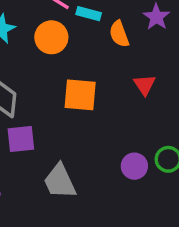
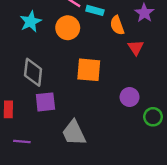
red triangle: (145, 85) -> (136, 48), moved
purple circle: (134, 166) -> (130, 97), moved

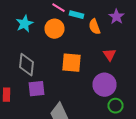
red triangle: (136, 48) -> (110, 55), moved
purple circle: (130, 97) -> (104, 85), size x1.5
green circle: (153, 117) -> (116, 106), moved

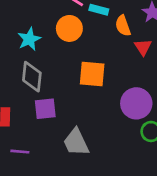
cyan star: (24, 24) -> (29, 39), moved
red triangle: (110, 55) -> (143, 47), moved

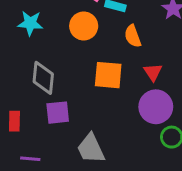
orange semicircle: (123, 26) -> (133, 36), moved
cyan star: (29, 39) -> (30, 23), moved, turned 30
red triangle: (143, 47) -> (153, 72), moved

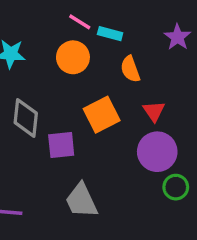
orange square: (108, 75) -> (102, 115), turned -32
purple square: (58, 113) -> (61, 145), moved

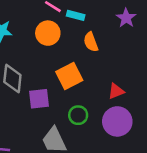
red triangle: (154, 111) -> (116, 91), moved, turned 42
purple circle: (157, 152) -> (117, 121), moved
green circle: (176, 187) -> (78, 115), moved

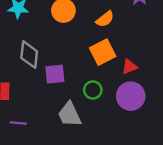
orange semicircle: (91, 42) -> (105, 19), turned -108
orange square: (69, 76) -> (103, 52), moved

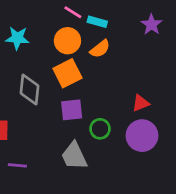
orange semicircle: (105, 19) -> (100, 49), moved
orange square: (103, 52) -> (67, 73), moved
purple square: (55, 74) -> (72, 110), moved

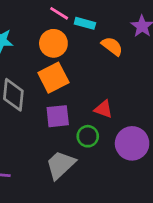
orange semicircle: (100, 49) -> (112, 46), moved, turned -105
red triangle: (141, 103) -> (103, 109), moved, turned 42
gray trapezoid: (74, 156) -> (61, 165), turned 72

